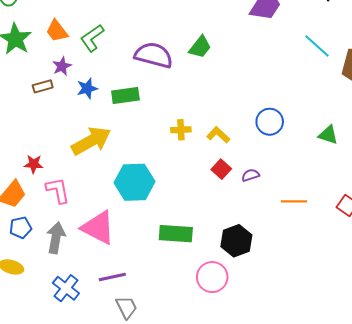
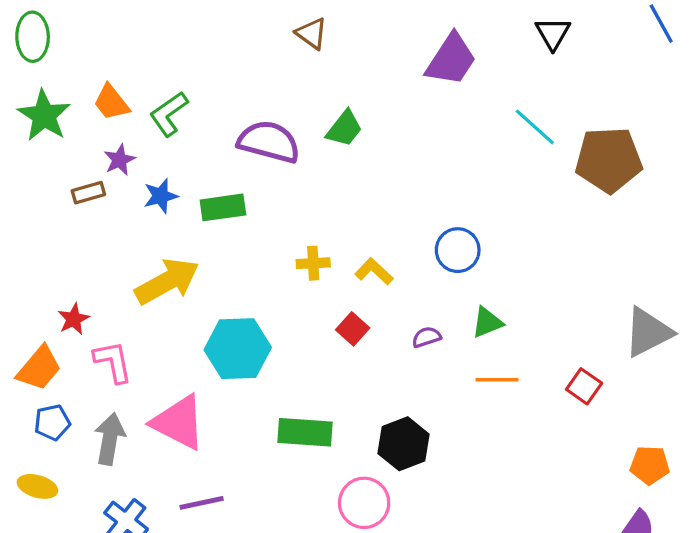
green triangle: (328, 135) -> (487, 322), moved, turned -40
red star: (34, 164) -> (74, 319), turned -30
red square: (221, 169) -> (353, 329), moved

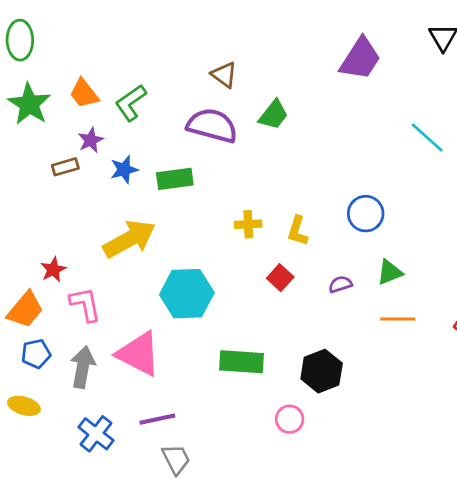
brown triangle: (312, 33) -> (224, 75), moved
cyan line: (535, 127) -> (427, 137), moved
yellow L-shape: (374, 271) -> (298, 231), turned -116
pink circle: (364, 503) -> (290, 419), size x0.7

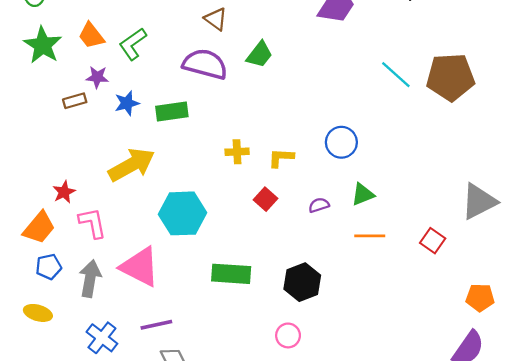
purple star: (91, 140) -> (97, 77), turned 30
yellow L-shape: (298, 231) -> (281, 158), turned 76
pink circle: (290, 419) -> (288, 335), moved

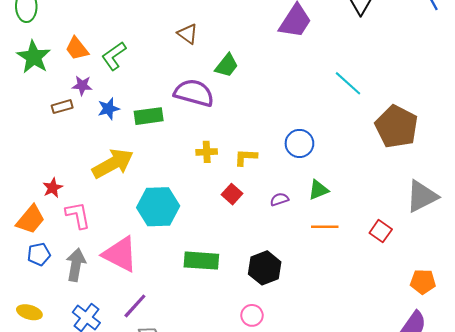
purple semicircle: (205, 64) -> (194, 93), moved
brown pentagon: (450, 77) -> (397, 127), moved, turned 30
yellow ellipse: (38, 313) -> (29, 312), moved
purple line: (156, 325) -> (135, 306), turned -36

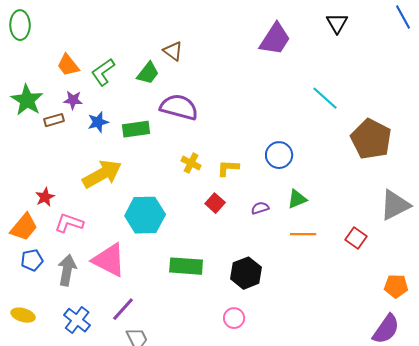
green star: (34, 57) -> (27, 100), moved
green trapezoid: (227, 65) -> (148, 73), moved
yellow cross: (207, 152) -> (191, 163), turned 30
pink L-shape: (78, 215) -> (69, 223), turned -60

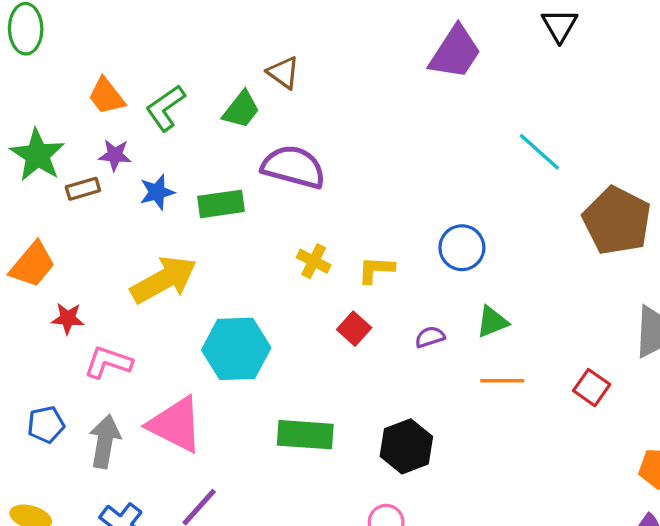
red star: (45, 197) -> (68, 318), turned 30
orange trapezoid: (24, 227) -> (32, 265), moved

